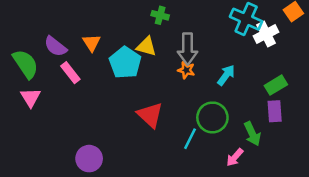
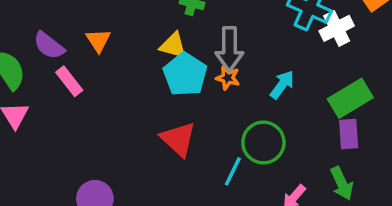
cyan pentagon: (125, 63) -> (185, 74), moved
green rectangle: (276, 85) -> (350, 98), size x1.4
green arrow: (252, 134) -> (342, 183), moved

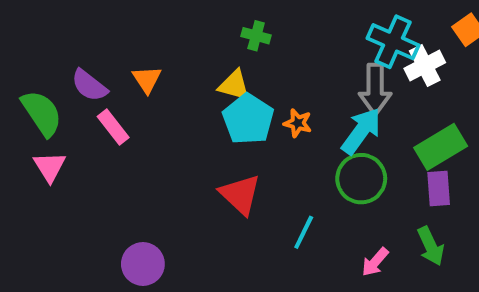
gray arrow: (229, 49) -> (375, 89), moved
cyan arrow: (282, 85) -> (361, 131), size x1.4
green circle: (263, 143) -> (361, 179), moved

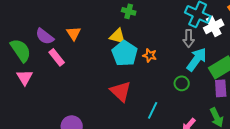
gray arrow: (375, 89) -> (189, 38), size x0.7
cyan arrow: (361, 131) -> (197, 59), moved
green circle: (361, 179) -> (182, 83), size x0.6

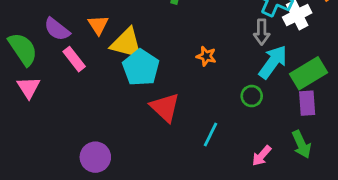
yellow triangle: (118, 36) -> (127, 43), moved, size x1.4
cyan pentagon: (125, 53) -> (141, 68), moved

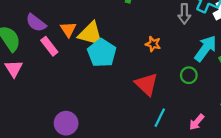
orange triangle: (98, 25) -> (68, 29), moved
gray arrow: (262, 32) -> (184, 14), moved
red triangle: (165, 107) -> (146, 84), moved
cyan line: (210, 134) -> (160, 118), moved

